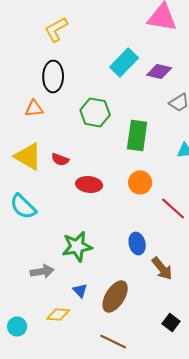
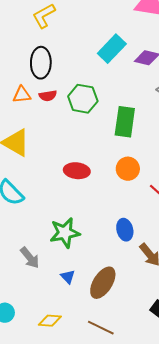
red semicircle: (60, 159) -> (48, 96), moved, turned -30
gray arrow: (42, 271) -> (30, 258), turned 60
yellow diamond: (58, 314) -> (50, 321), moved

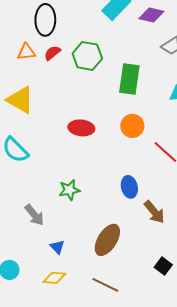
red semicircle: (48, 96) -> (52, 53), turned 150
green star: (65, 233) -> (69, 190), size x0.7
blue triangle: (68, 277) -> (57, 247), moved

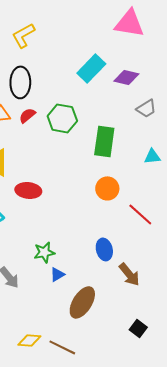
red ellipse: (81, 128) -> (28, 190), moved
blue triangle: (57, 247) -> (57, 274), moved, turned 42
brown line: (105, 285) -> (62, 347), moved

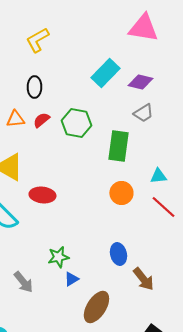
black ellipse: (20, 82) -> (34, 87), size x0.7
gray trapezoid: (146, 108) -> (143, 113), moved
cyan triangle: (152, 156) -> (158, 176), moved
red line: (140, 214) -> (163, 207), moved

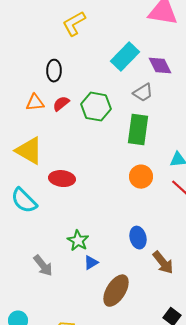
yellow L-shape: (37, 40) -> (74, 24), moved
purple diamond: (140, 82) -> (160, 66), turned 50
gray trapezoid: (143, 113) -> (143, 93), moved
green star: (58, 257) -> (78, 241), turned -30

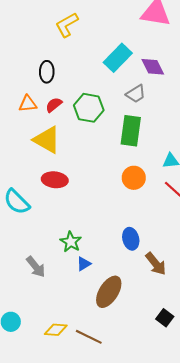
yellow triangle: (29, 151) -> (47, 140), moved

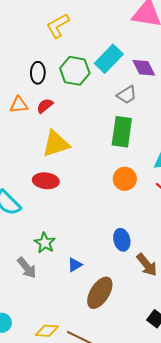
green hexagon: (89, 108) -> (75, 71), moved
yellow triangle: (47, 140) -> (56, 144), moved, turned -48
green star: (71, 242) -> (45, 243), moved

